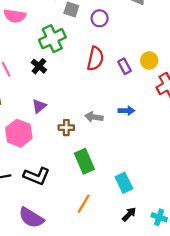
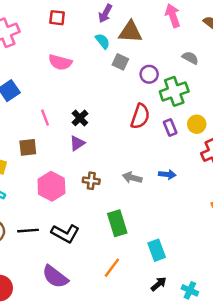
green cross: (52, 39) -> (174, 91), moved
purple triangle: (39, 106) -> (77, 143), moved
brown cross: (66, 128) -> (91, 181), moved

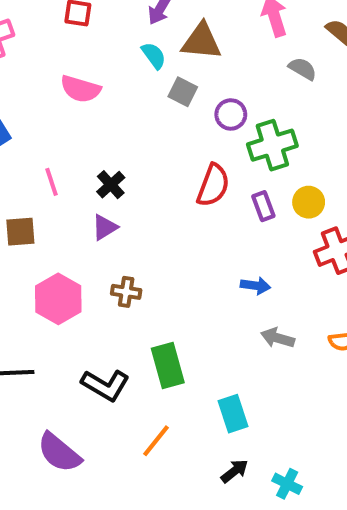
gray semicircle: (190, 58) -> (303, 69), moved
gray arrow: (132, 178) -> (278, 338), moved
black L-shape: (65, 233) -> (105, 385), moved

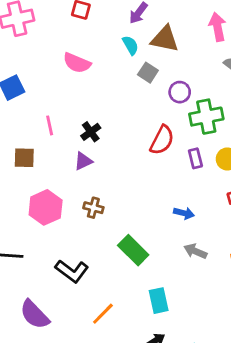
green rectangle: (168, 366) -> (133, 250), moved, turned -36

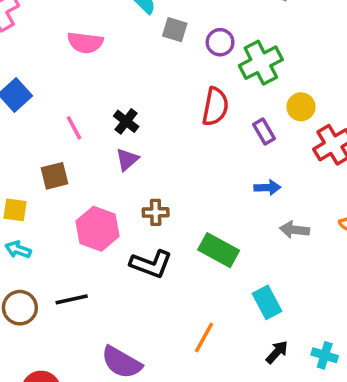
purple rectangle: (195, 158) -> (264, 131), moved
black L-shape: (72, 271) -> (151, 264), moved

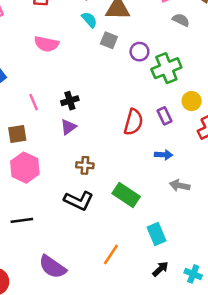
red semicircle: (215, 107) -> (133, 122), moved
black cross: (126, 121) -> (70, 101), turned 30
pink hexagon: (98, 229) -> (25, 168), moved

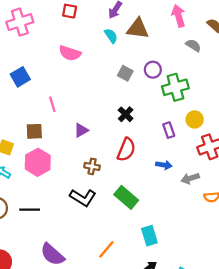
gray square: (109, 40) -> (125, 73), moved
black cross: (70, 101) -> (126, 114), moved, turned -35
red semicircle: (133, 122) -> (126, 150), moved
gray arrow: (180, 185) -> (190, 178), moved, turned -36

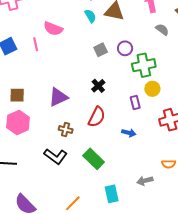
gray square: (125, 73) -> (101, 50), turned 32
pink line: (52, 104) -> (36, 44), moved
yellow circle: (195, 119) -> (152, 89), moved
purple triangle: (81, 130) -> (58, 97), size x1.5
gray arrow: (190, 178) -> (145, 181), moved

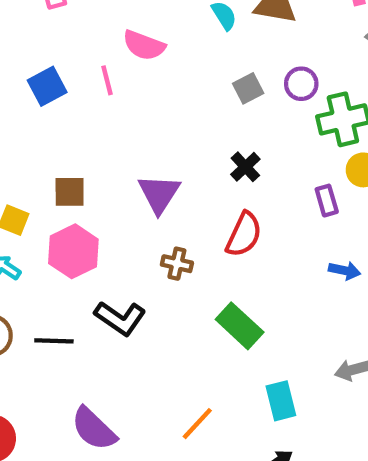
purple triangle: (58, 97) -> (159, 194), turned -30
blue arrow: (129, 133) -> (345, 271), moved
black L-shape: (56, 156) -> (120, 318), moved

